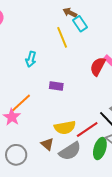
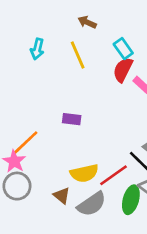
cyan rectangle: (80, 24) -> (123, 49), moved
cyan arrow: (31, 59) -> (37, 49), moved
red semicircle: (98, 66) -> (123, 70), moved
gray circle: (16, 155) -> (17, 186), moved

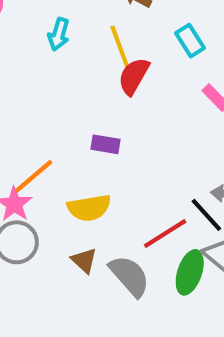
red semicircle: (123, 70) -> (134, 76), moved
yellow semicircle: (84, 173) -> (89, 208), moved
gray semicircle: (92, 204) -> (129, 276), turned -100

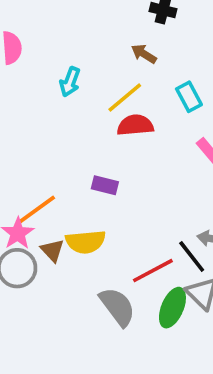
yellow line: (120, 47) -> (125, 98), turned 66
red semicircle: (134, 76) -> (135, 125), turned 51
brown triangle: (84, 260) -> (52, 250), moved

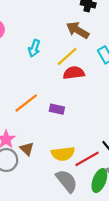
brown arrow: (144, 54) -> (78, 30), size x1.5
orange line: (37, 210) -> (26, 103), moved
yellow semicircle: (85, 242) -> (63, 154), moved

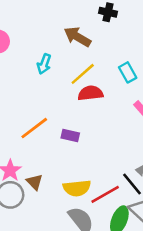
brown arrow: (78, 30) -> (77, 37), moved

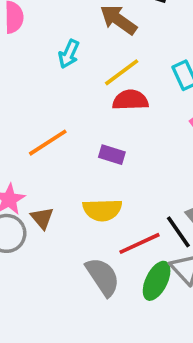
purple rectangle: (70, 136) -> (112, 155), moved
yellow semicircle: (77, 188) -> (102, 210), moved

